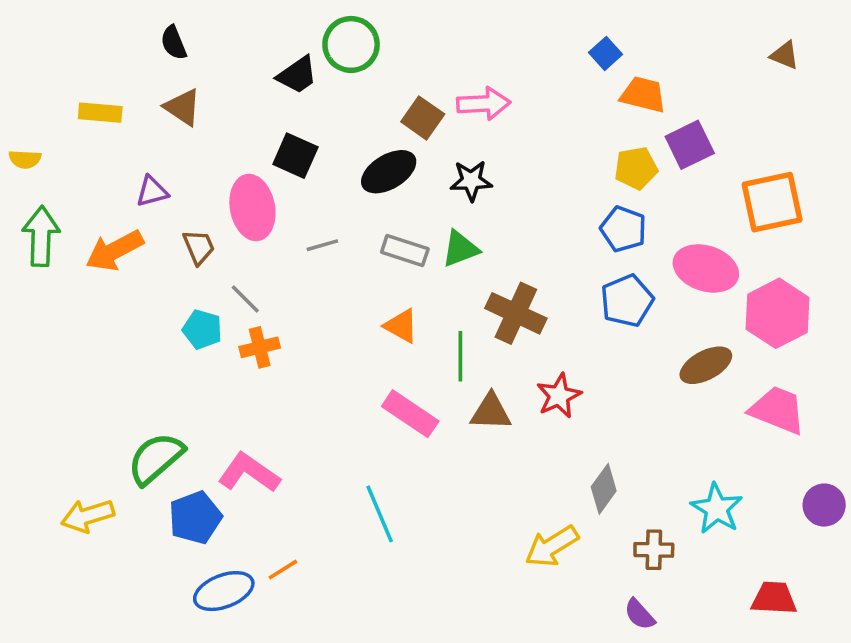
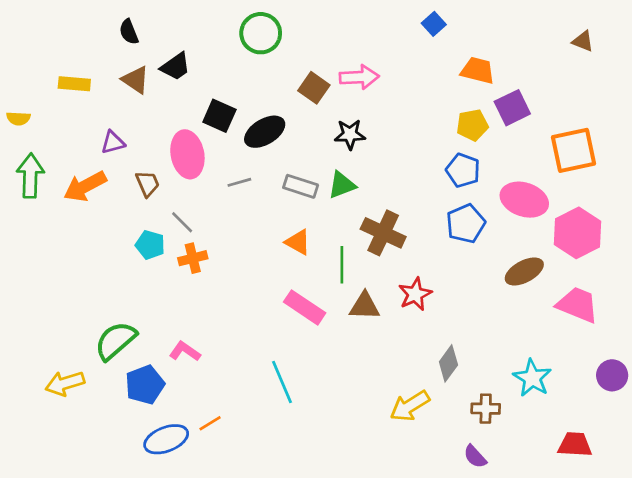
blue square: (605, 53) -> (434, 24), moved
black trapezoid: (297, 75) -> (175, 66), moved
black ellipse: (389, 172) -> (265, 132), moved
pink L-shape: (249, 473) -> (185, 351), size x0.7

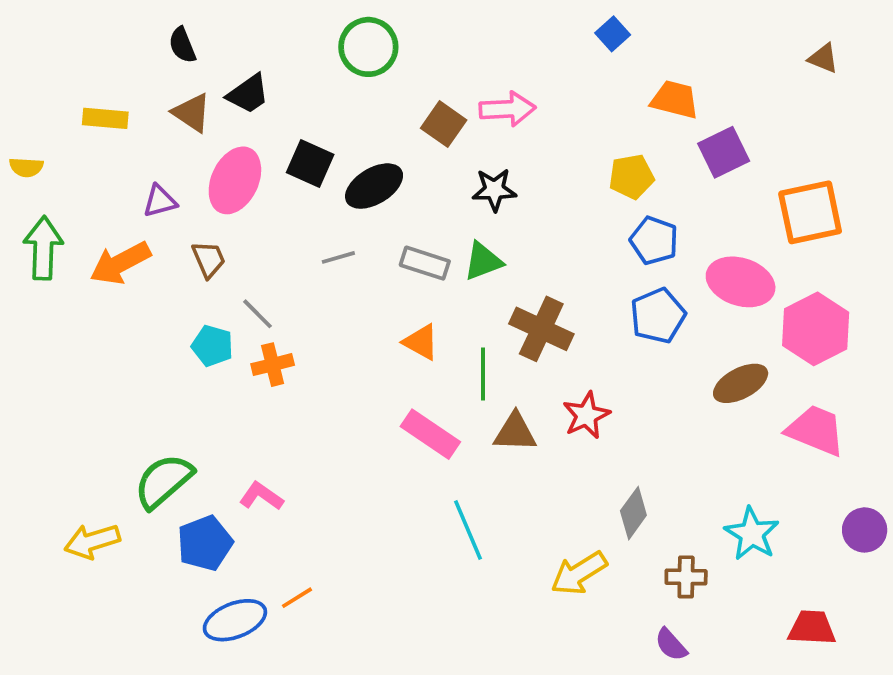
yellow pentagon: (472, 125) -> (632, 177), moved
pink ellipse: (187, 154) -> (235, 180), moved, turned 36
cyan line: (282, 382) -> (468, 530), moved

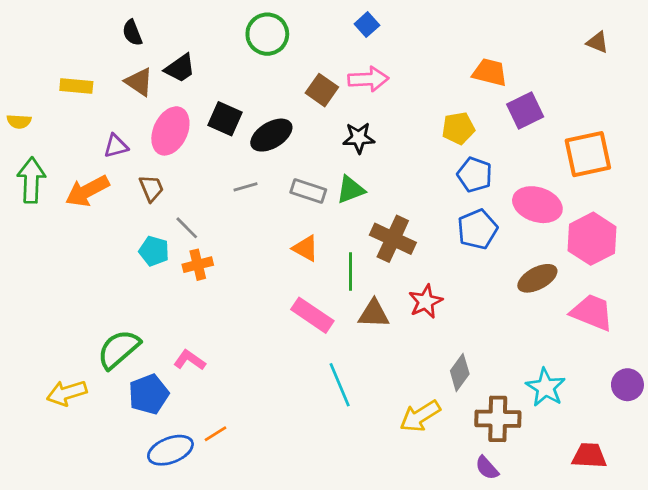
blue square: (613, 34) -> (367, 25), moved
brown cross: (686, 577) -> (498, 419), size x1.5

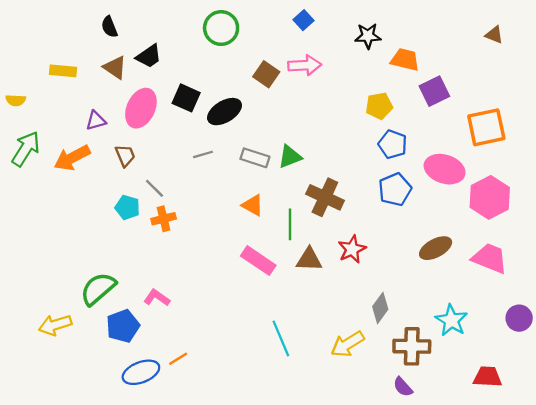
black star: (359, 138) -> (368, 36), moved
green arrow: (31, 180) -> (26, 149), turned 30
brown ellipse: (537, 278) -> (436, 248), moved
cyan line: (340, 385) -> (281, 338), moved

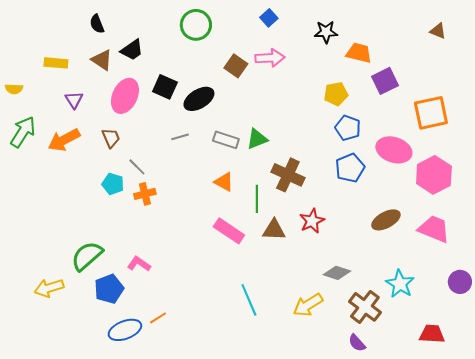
purple triangle: (96, 121) -> (74, 100), moved, turned -48
gray diamond: (380, 308) -> (337, 273), turned 72
brown cross: (412, 346) -> (365, 307), turned 36

